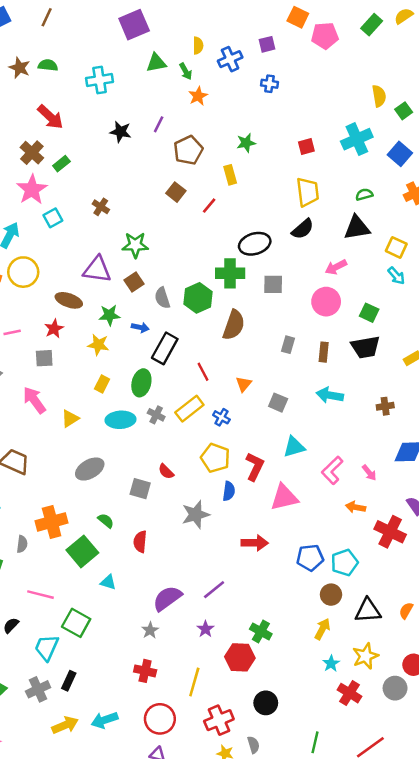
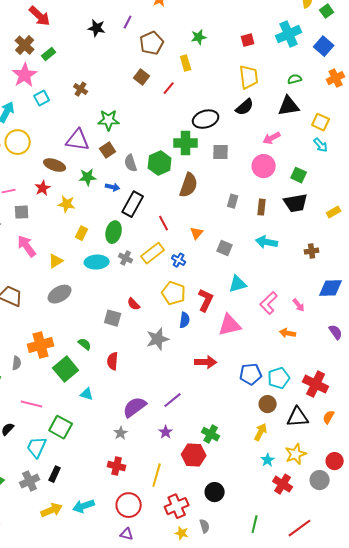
yellow star: (98, 345) -> (67, 204), moved
gray square: (44, 358) -> (22, 212), moved
gray ellipse: (90, 469) -> (60, 294), moved
red cross: (390, 532) -> (316, 384), moved

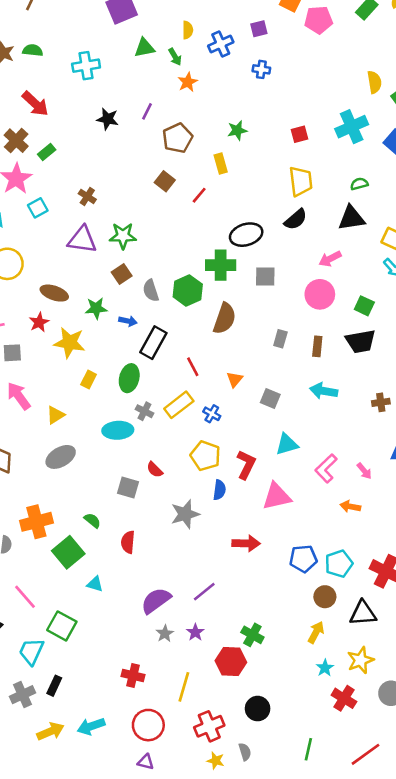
purple triangle: (78, 140) -> (82, 240), moved
yellow star: (67, 204) -> (70, 343), size x1.4
cyan ellipse: (97, 262) -> (118, 430), moved
pink line: (32, 404) -> (25, 597), turned 35
gray star: (121, 433) -> (165, 634), moved

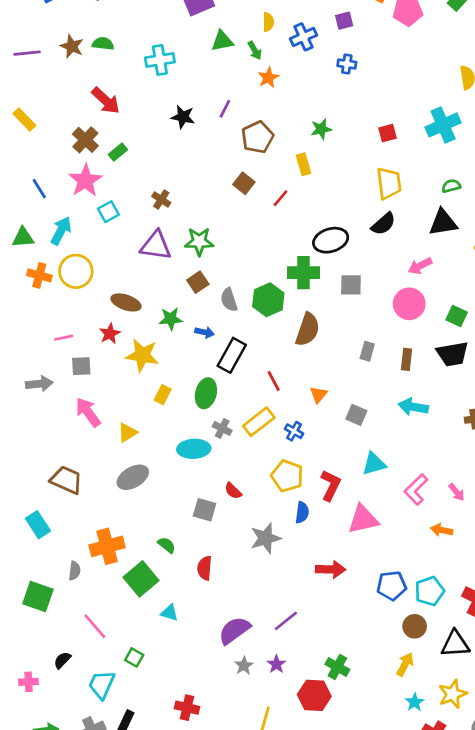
green square: (62, 626) -> (134, 657), size x0.6
red cross: (133, 675) -> (187, 708), moved

